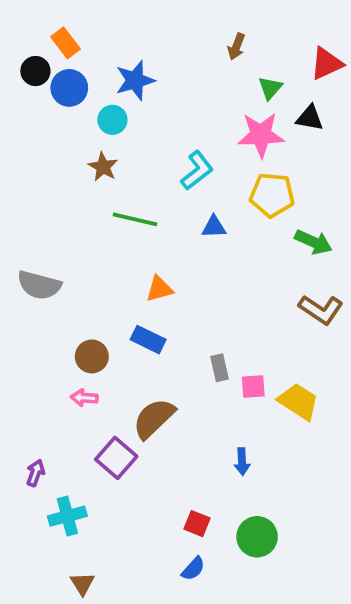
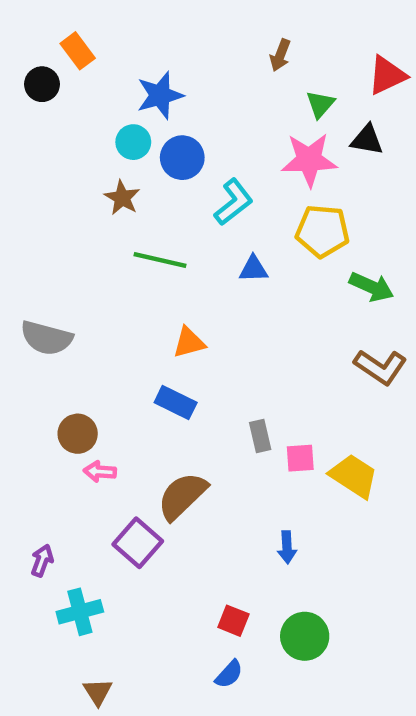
blue circle: (69, 88) -> (182, 158), moved
brown circle: (92, 356) -> (78, 434), moved

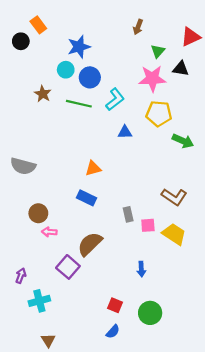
brown star: (122, 198) -> (43, 94), moved
green line: (160, 260) -> (79, 104), moved
brown L-shape: (380, 367) -> (174, 197), moved

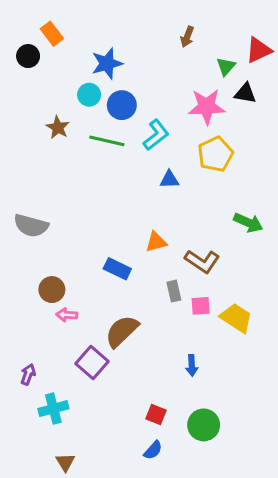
green triangle: (158, 51) -> (226, 66), moved
yellow pentagon: (159, 114) -> (216, 154), turned -30
green arrow: (183, 141) -> (248, 223), moved
orange triangle: (93, 168) -> (156, 242), moved
brown L-shape: (174, 197) -> (202, 261), moved

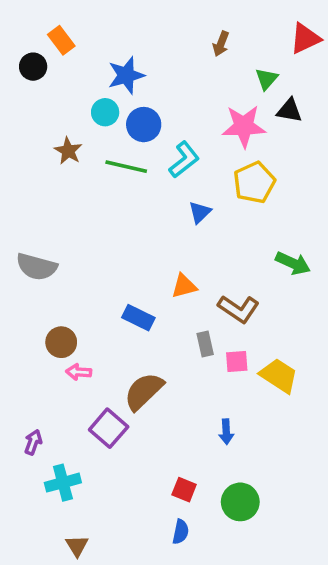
red triangle: (259, 50) -> (305, 38), moved
blue triangle: (169, 180) -> (200, 212), turned -42
blue semicircle: (153, 450) -> (181, 532), turned -30

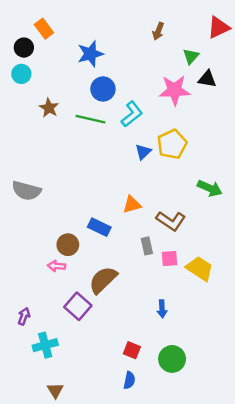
cyan circle: (105, 112) -> (21, 74), moved
yellow pentagon: (254, 182) -> (172, 144), moved
brown circle: (61, 342) -> (68, 245), moved

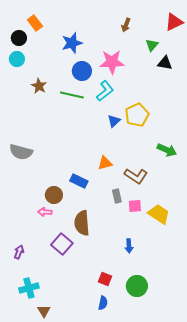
pink star: (175, 90) -> (112, 62), moved
brown semicircle: (103, 280) -> (82, 223), turned -50
cyan cross: (45, 345) -> (29, 288), moved

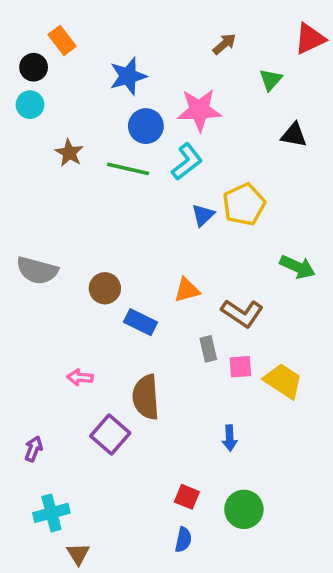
brown arrow: (126, 25) -> (224, 44), turned -152
black triangle: (165, 63) -> (294, 135), moved
brown circle: (54, 195) -> (105, 288), moved

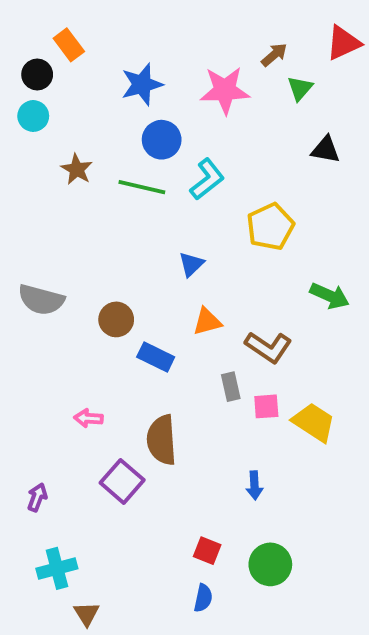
brown arrow: (224, 44) -> (274, 55), moved
pink star: (199, 110) -> (225, 90), moved
blue triangle: (203, 215) -> (191, 264), moved

